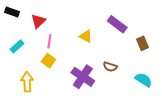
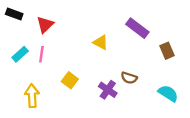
pink line: (49, 41) -> (41, 54), moved
yellow square: (48, 61) -> (70, 80), moved
purple cross: (83, 77) -> (108, 90), moved, size x0.7

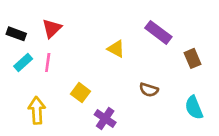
black rectangle: (14, 14) -> (16, 34), moved
purple cross: (108, 90) -> (105, 118), moved
cyan semicircle: (168, 93) -> (194, 108), turned -144

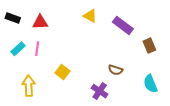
red triangle: (52, 28) -> (40, 22), turned 42
black rectangle: (16, 34) -> (13, 18), moved
yellow triangle: (116, 49) -> (90, 16), moved
purple cross: (105, 118) -> (100, 91), moved

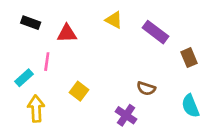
black rectangle: (13, 18) -> (31, 23), moved
red triangle: (40, 22) -> (67, 33), moved
cyan rectangle: (18, 49) -> (24, 78), moved

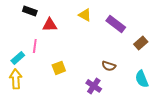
black rectangle: (31, 23) -> (30, 11), moved
brown rectangle: (189, 58) -> (141, 43), turned 72
yellow square: (79, 91) -> (59, 68), turned 32
yellow arrow: (36, 109) -> (16, 79), moved

